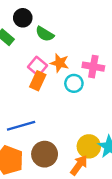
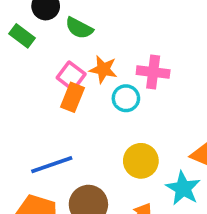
yellow circle: (89, 146) -> (141, 161), moved

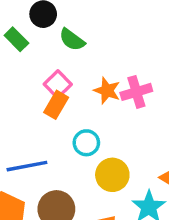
orange star: (103, 69) -> (107, 91), moved
pink cross: (153, 72) -> (136, 92), turned -32
cyan circle: (126, 98) -> (86, 143), moved

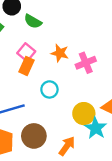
pink cross: (136, 92) -> (86, 63), moved
yellow circle: (112, 175) -> (84, 114), moved

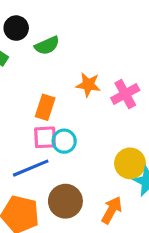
green semicircle: (33, 21) -> (47, 46), turned -48
pink square: (26, 52) -> (45, 137), moved, turned -36
cyan circle: (49, 89) -> (64, 141), moved

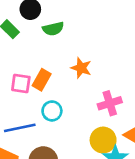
pink cross: (125, 94) -> (110, 103), moved
pink square: (45, 137) -> (21, 83), moved

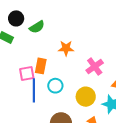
blue line: (20, 128) -> (34, 90), moved, turned -60
yellow circle: (103, 140) -> (86, 97), moved

